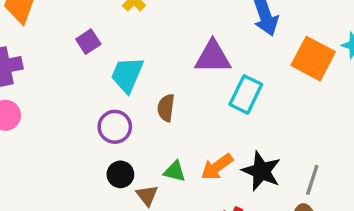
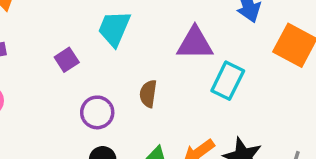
purple square: (88, 42) -> (67, 60), moved
cyan trapezoid: (127, 75) -> (114, 28), moved

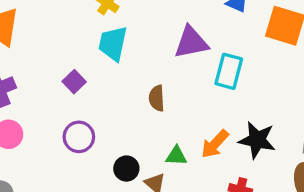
purple circle: (97, 112) -> (79, 137), moved

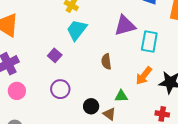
cyan trapezoid: (113, 44) -> (77, 30), turned 30
orange arrow: (215, 144) -> (144, 76), moved

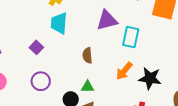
cyan trapezoid: (77, 30) -> (59, 23), turned -35
green triangle: (121, 96) -> (88, 87), moved

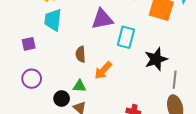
purple square: (36, 47) -> (29, 44), turned 32
orange arrow: (124, 71) -> (103, 70), moved
black star: (150, 78) -> (156, 59), moved, turned -30

